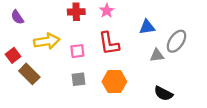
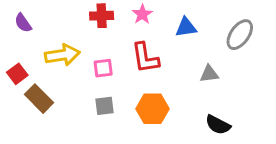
blue triangle: (147, 27) -> (186, 27), moved
gray ellipse: (177, 41) -> (240, 35), moved

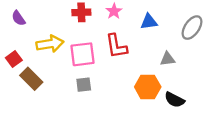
pink square: (103, 68) -> (83, 54), size x1.6
orange hexagon: (153, 109) -> (148, 87), moved

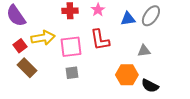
purple semicircle: (18, 18) -> (16, 16), size x1.6
gray ellipse: (192, 28) -> (151, 16), moved
red square: (14, 59) -> (20, 46), moved

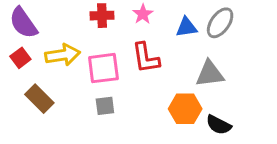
red square: (20, 46) -> (20, 58), moved
gray triangle: (144, 51) -> (210, 74), size x1.5

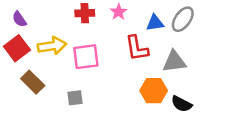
purple semicircle: (23, 23) -> (19, 19), size x0.6
red square: (20, 58) -> (17, 48), size x1.5
red L-shape: (146, 58) -> (137, 48), moved
gray square: (105, 106) -> (75, 98), moved

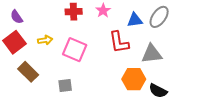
yellow arrow: (52, 46) -> (45, 40), size x0.6
pink square: (86, 57) -> (75, 50), turned 30

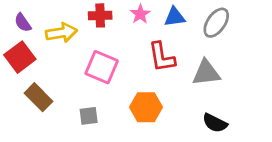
blue triangle: (135, 20) -> (175, 17), moved
yellow arrow: (45, 40) -> (61, 33), moved, size x1.5
orange hexagon: (134, 79) -> (146, 107), moved

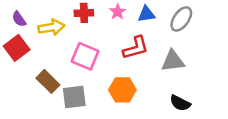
red L-shape: (162, 57) -> (136, 48), turned -96
brown rectangle: (38, 97) -> (48, 81), moved
gray square: (89, 116) -> (74, 97), size x1.5

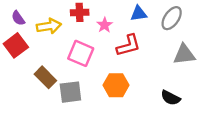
pink star: (118, 12) -> (105, 25), moved
gray triangle: (173, 61) -> (184, 55), moved

